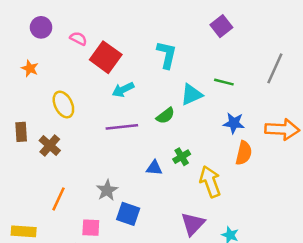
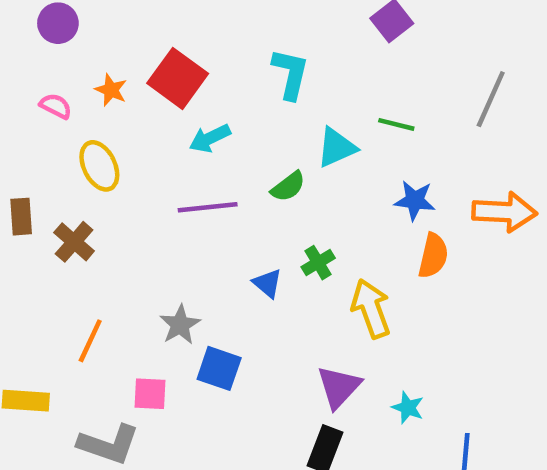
pink semicircle: (78, 39) -> (56, 106), moved
orange star: (30, 68) -> (111, 90), moved
blue triangle: (154, 168) -> (267, 283), turned 35

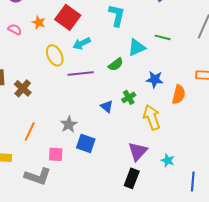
yellow ellipse: (99, 166) -> (55, 55), moved
blue star: (415, 200) -> (155, 79), moved

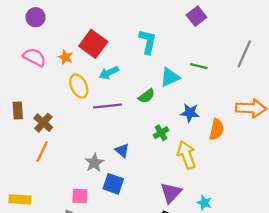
orange star: (39, 22) -> (65, 57), moved
pink semicircle: (15, 29) -> (34, 57), size x1.5
blue triangle: (107, 106) -> (122, 150), moved
orange line: (30, 131) -> (42, 152), moved

